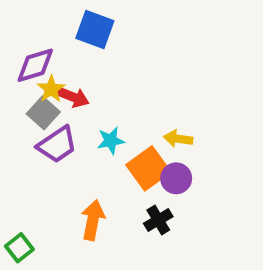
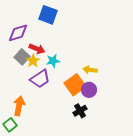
yellow star: (51, 89) -> (33, 61), moved
cyan star: (111, 141) -> (53, 61), moved
purple trapezoid: (57, 145) -> (40, 79), moved
orange arrow: (93, 220) -> (19, 106), moved

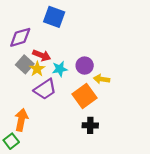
purple circle: (89, 90) -> (85, 66), moved
black cross: (80, 111) -> (90, 125), turned 32

